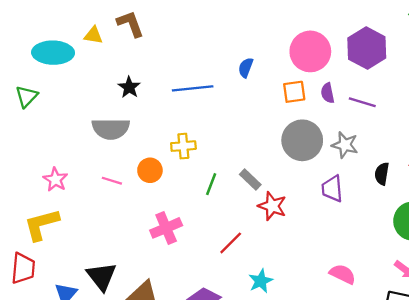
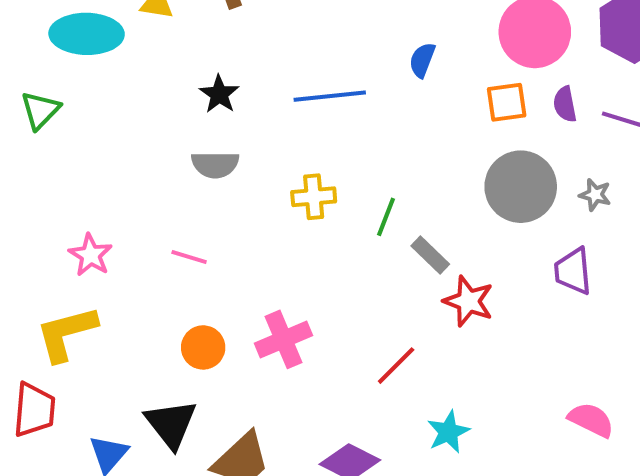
gray semicircle: (111, 129) -> (215, 165), moved, size x0.7
gray star: (345, 145) -> (595, 195), size x0.7
orange circle: (150, 170) -> (203, 347), moved
green line: (211, 184) -> (386, 217), moved

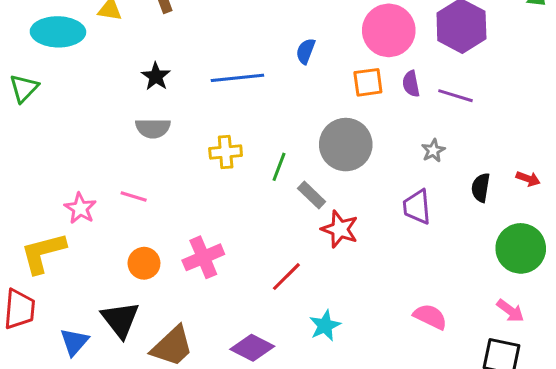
gray circle: (521, 187) -> (346, 145), moved
gray star: (595, 195) -> (433, 151), turned 30
pink star: (91, 255) -> (80, 208), moved

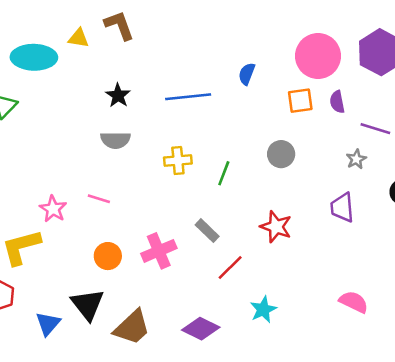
purple line: (455, 96) -> (375, 129), moved
gray circle: (346, 145) -> (281, 154), size x0.6
gray rectangle: (312, 195) -> (207, 231), moved

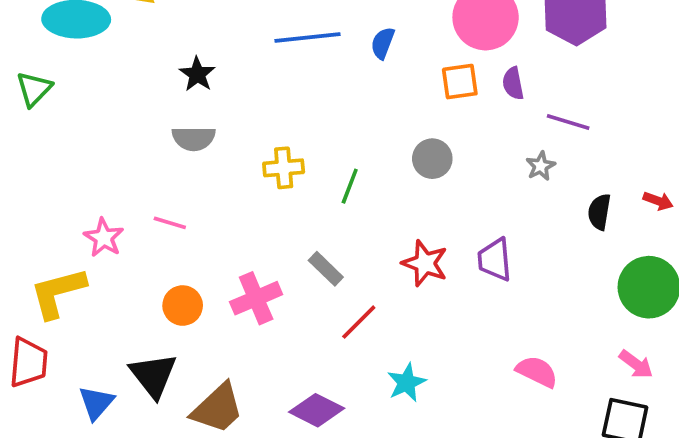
blue line: (188, 97) -> (307, 38), moved
purple trapezoid: (342, 208) -> (495, 260), moved

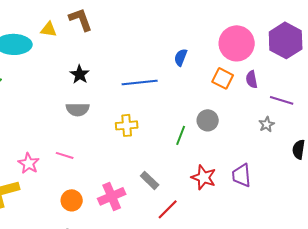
blue line: (307, 38) -> (140, 82), moved
orange square: (460, 82) -> (223, 78), turned 35
green line: (350, 186) -> (181, 135), moved

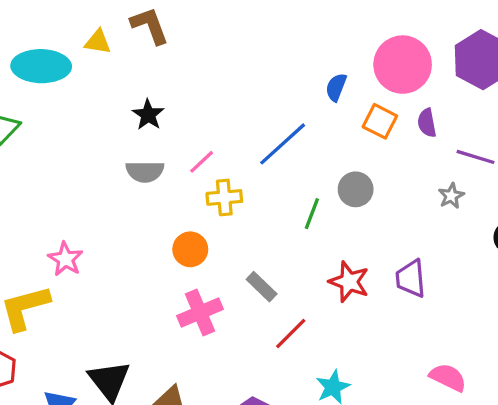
blue semicircle: (181, 57) -> (336, 87), moved
blue line: (140, 82) -> (283, 144), moved, turned -36
pink line: (65, 155) -> (202, 162), moved, turned -60
orange circle: (72, 200) -> (190, 249), moved

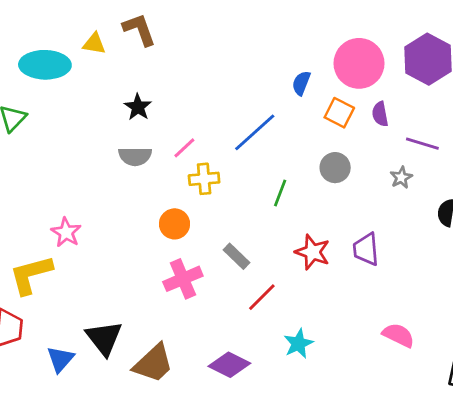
gray circle: (356, 189) -> (335, 168), moved

